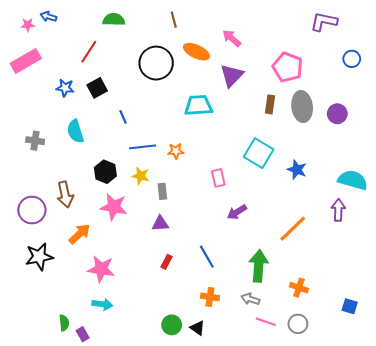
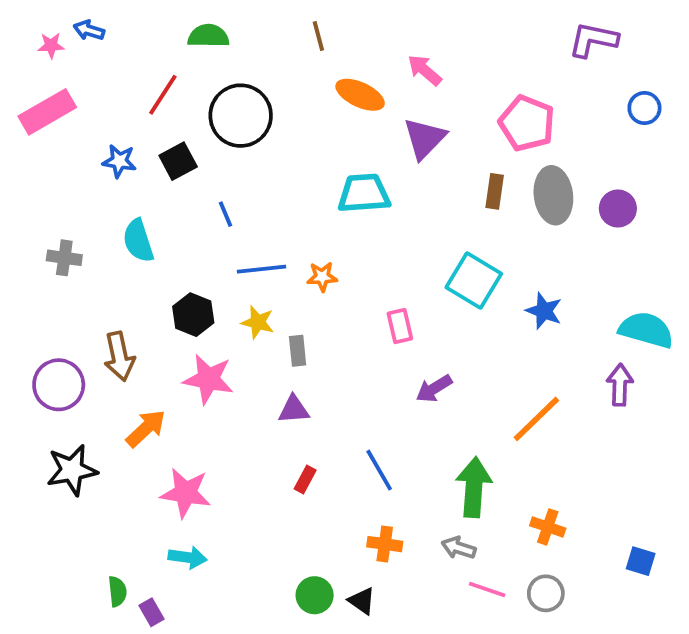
black circle: (156, 63) -> (241, 116), moved

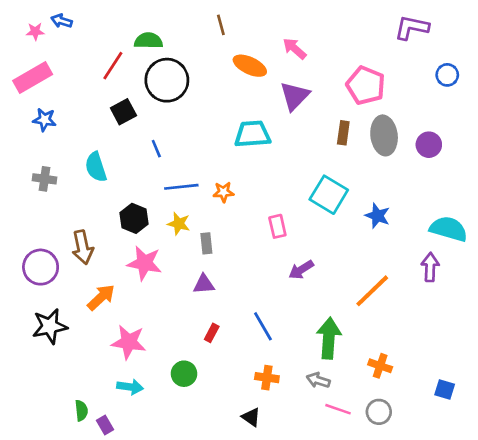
green semicircle: (208, 36) -> (148, 41), moved
blue star: (119, 161) -> (44, 120), moved
green circle: (315, 595) -> (184, 374), moved

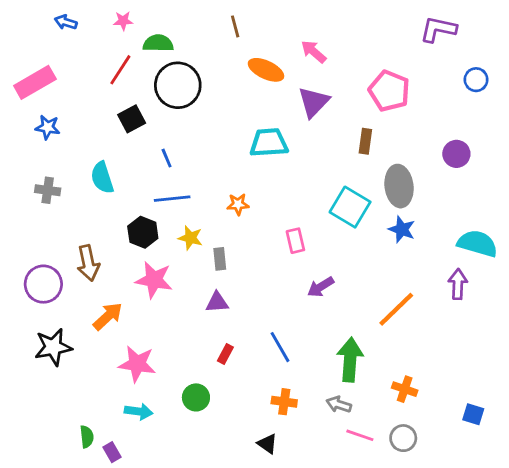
pink star: (35, 31) -> (123, 21), moved
gray ellipse: (384, 135) -> (399, 186), moved
blue line: (181, 187) -> (172, 199), moved

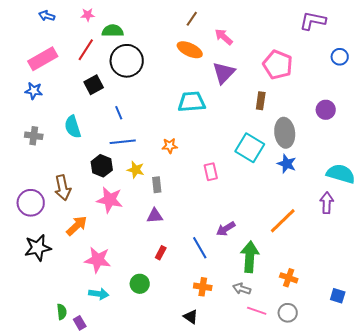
brown line: (235, 26) -> (192, 19), moved, turned 49
pink rectangle: (35, 82) -> (43, 59), moved
purple arrow: (321, 287) -> (226, 229), moved

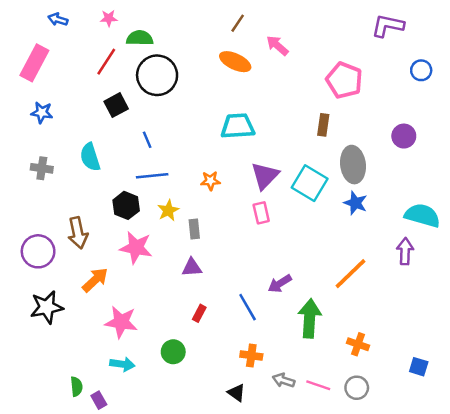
pink rectangle: (43, 59) -> (34, 63), moved, turned -32
purple triangle: (224, 73) -> (265, 176), moved
yellow star: (136, 170) -> (168, 210), turned 30
gray arrow: (242, 289) -> (284, 380), moved

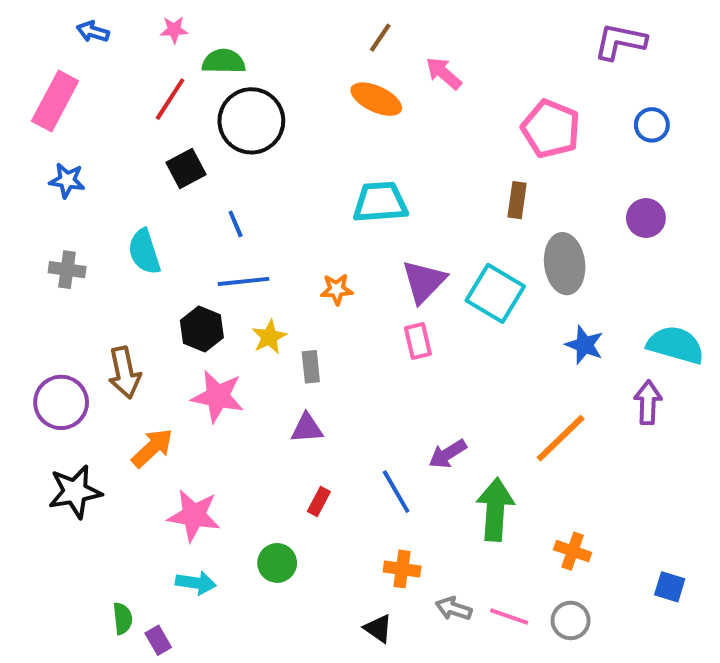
blue circle: (421, 70) -> (652, 125), moved
blue star: (355, 203) -> (584, 345), moved

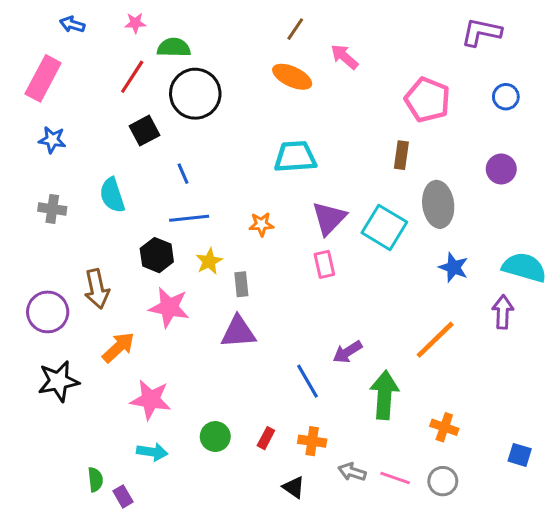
purple triangle: (307, 428) -> (238, 332), size x1.4
red rectangle: (319, 502) -> (266, 438), moved

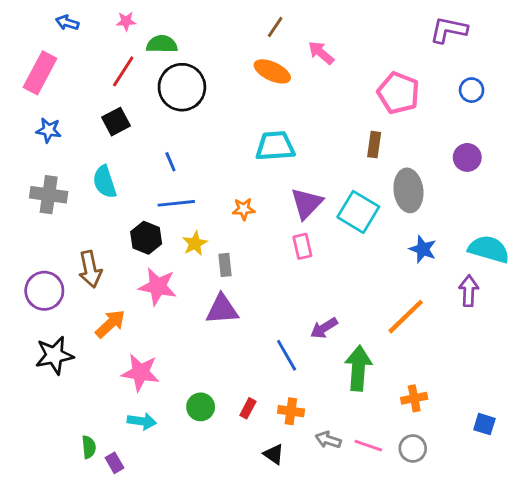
black square: (145, 131) -> (116, 122), moved
gray cross: (52, 209) -> (49, 195), size x1.4
orange cross: (444, 427) -> (414, 398), turned -30

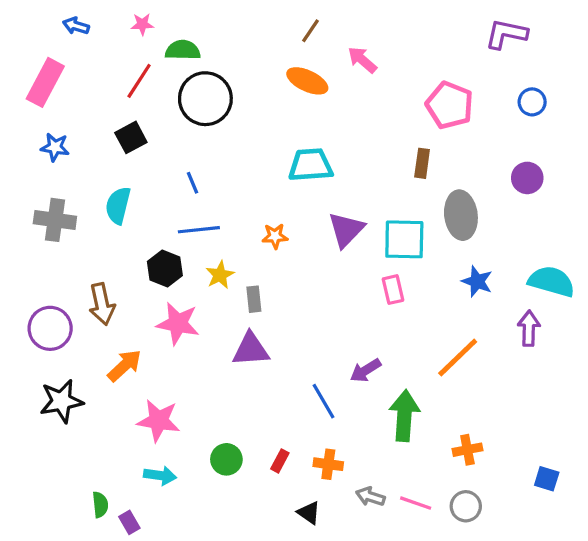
cyan semicircle: (105, 182) -> (118, 205), turned 32
cyan square: (358, 212) -> (404, 239), turned -30
pink rectangle: (302, 246) -> (393, 290), moved

